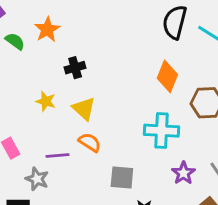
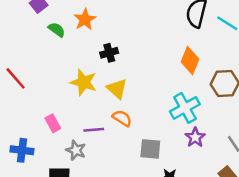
yellow star: (46, 101) -> (84, 82), size x1.5
cyan cross: (161, 131) -> (185, 108), turned -32
purple star: (183, 173) -> (195, 137), moved

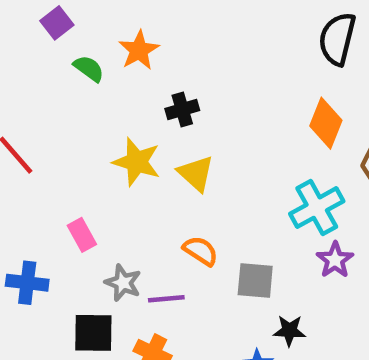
orange semicircle: (122, 118) -> (200, 251), moved
purple line: (94, 130) -> (166, 299), moved

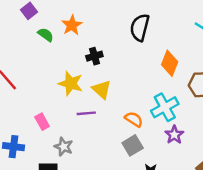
black semicircle: (337, 39) -> (140, 28), moved
orange semicircle: (200, 251) -> (134, 119), moved
gray square: (255, 280) -> (133, 145), turned -36
purple line: (166, 299) -> (86, 113), moved

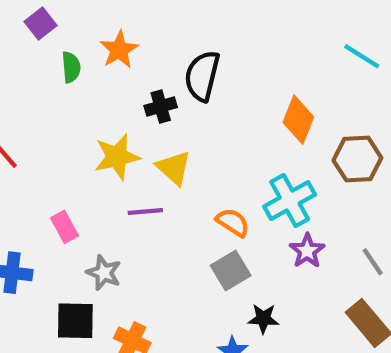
black semicircle: (140, 28) -> (202, 76), moved
green semicircle: (46, 35) -> (71, 67), turned 49
yellow star: (71, 83) -> (117, 157), turned -30

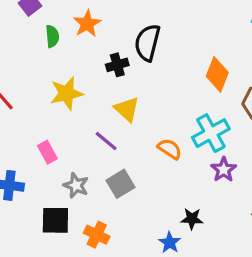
yellow star: (117, 157) -> (66, 93), moved
purple line: (145, 211) -> (106, 141), turned 45
gray square: (231, 270) -> (120, 184), moved

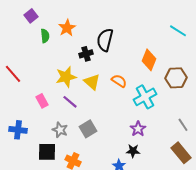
yellow star: (66, 93) -> (66, 77), moved
purple line: (106, 141) -> (70, 102), moved
orange semicircle: (170, 149) -> (119, 81), moved
pink rectangle: (47, 152) -> (42, 101), moved
purple star: (224, 170) -> (138, 129), moved

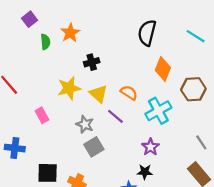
black semicircle: (105, 40) -> (147, 33), moved
purple line: (70, 102) -> (115, 116), moved
gray star: (60, 130) -> (85, 124), moved

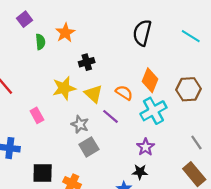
orange diamond: (163, 69) -> (150, 80), moved

